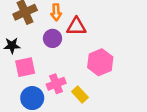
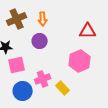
red triangle: (76, 26) -> (88, 31), moved

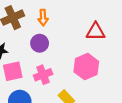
pink cross: (43, 79) -> (43, 75), moved

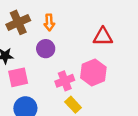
pink cross: (43, 75) -> (65, 81), moved

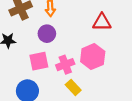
pink square: (18, 77) -> (39, 61), moved

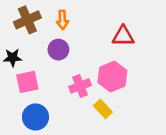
pink square: (39, 61) -> (27, 82), moved
yellow rectangle: (73, 87) -> (103, 109), moved

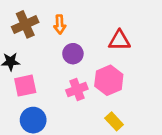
purple circle: (58, 50) -> (73, 54), moved
yellow rectangle: (103, 109) -> (114, 121), moved

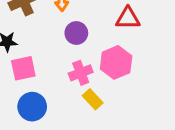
yellow rectangle: (114, 121) -> (93, 99), moved

